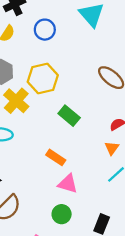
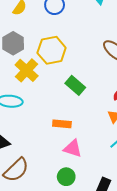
orange rectangle: (56, 157) -> (62, 124), turned -30

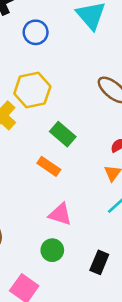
orange rectangle: (62, 124) -> (49, 166), moved, turned 30

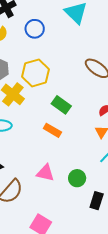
pink triangle: (60, 214) -> (45, 173), moved
green circle: (52, 250) -> (77, 178), moved

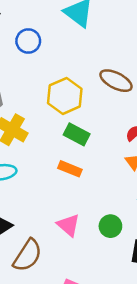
yellow hexagon: (36, 73) -> (65, 96), moved
pink triangle: (45, 173) -> (69, 225), turned 36

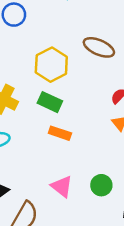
green rectangle: (77, 134) -> (50, 102), moved

